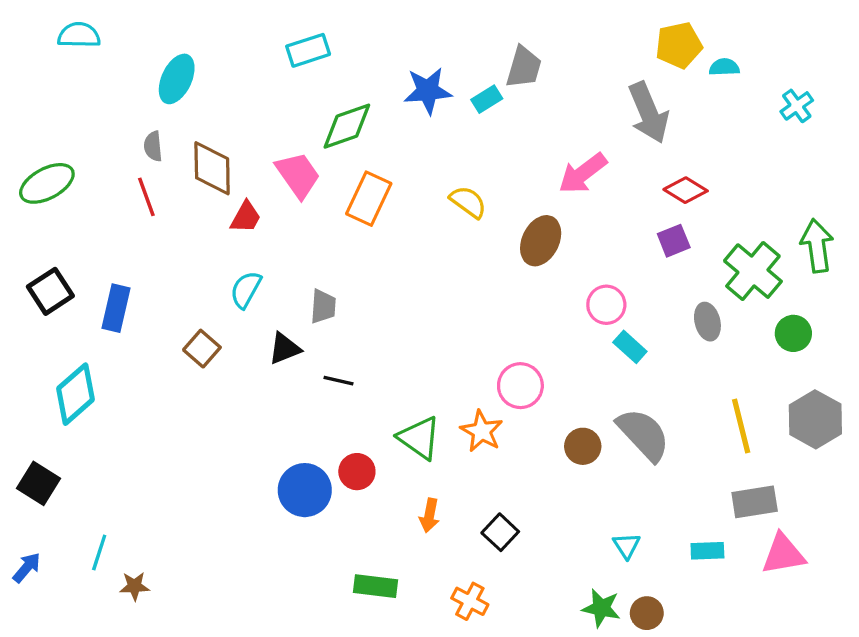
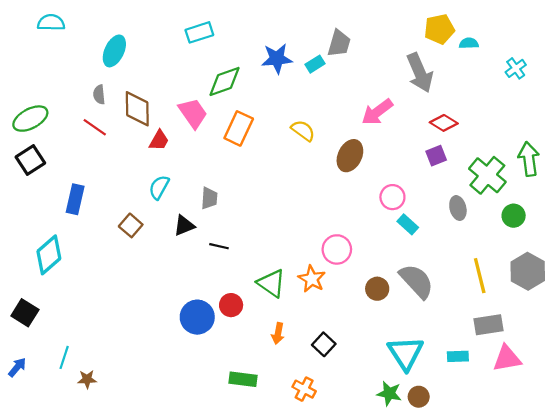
red line: (146, 197) -> (95, 127), turned -35
black square: (50, 291) -> (30, 160), moved
cyan triangle: (627, 546) -> (406, 353), size x2.0

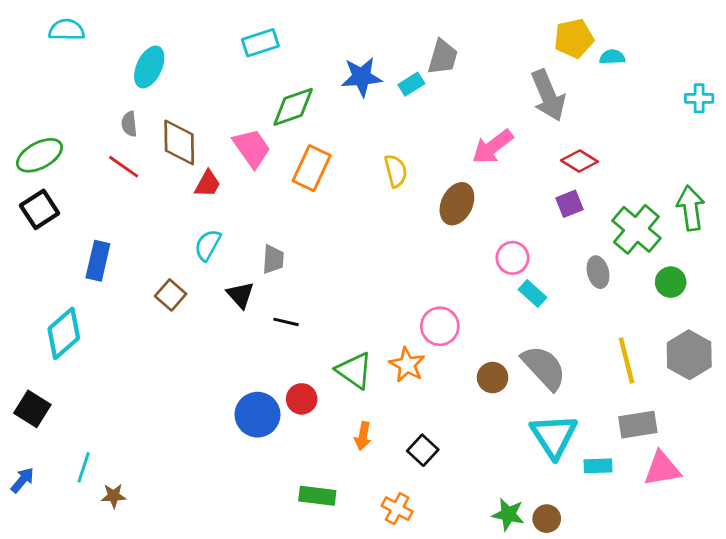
cyan cross: (516, 68) -> (699, 98), moved, turned 36
yellow semicircle: (303, 131) -> (396, 171), turned 40
black triangle: (184, 225) -> (240, 295), turned -50
cyan triangle: (406, 353) -> (554, 436), moved

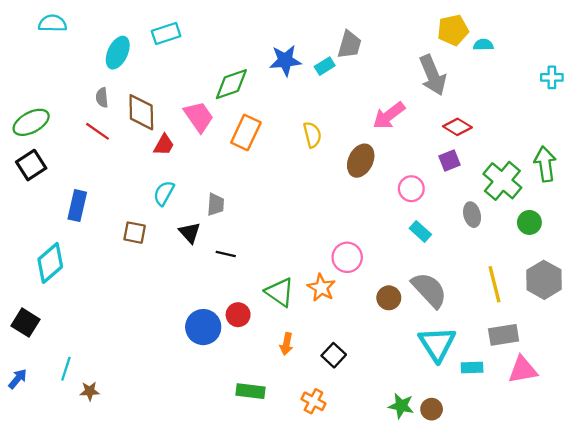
cyan rectangle: (260, 43) -> (166, 33), moved
pink circle: (513, 258) -> (411, 189), moved
brown square: (171, 295) -> (135, 233), turned -30

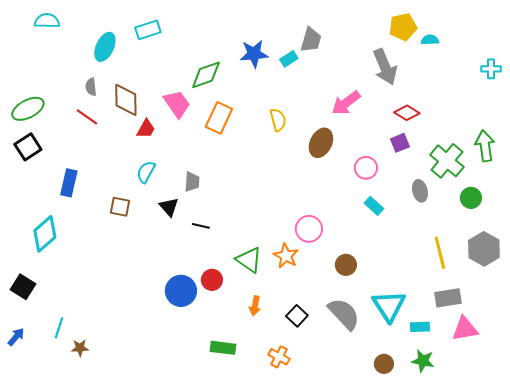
gray semicircle: (429, 290) -> (344, 314), moved
green star: (401, 406) -> (423, 361), moved

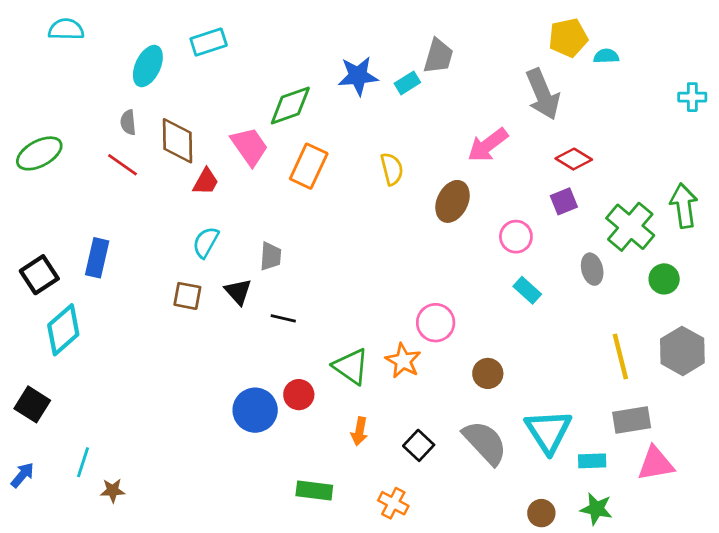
black square: (28, 147) -> (39, 275), moved
brown square: (120, 207) -> (187, 296), moved

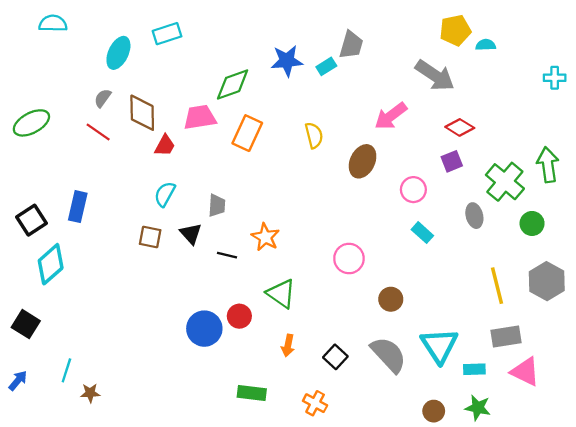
gray arrow: (543, 94) -> (435, 75), turned -33
gray semicircle: (128, 122) -> (103, 98), turned 42
pink trapezoid: (249, 146) -> (200, 117), turned -64
orange star: (403, 361) -> (265, 237), moved
pink triangle: (656, 464) -> (525, 372), turned 36

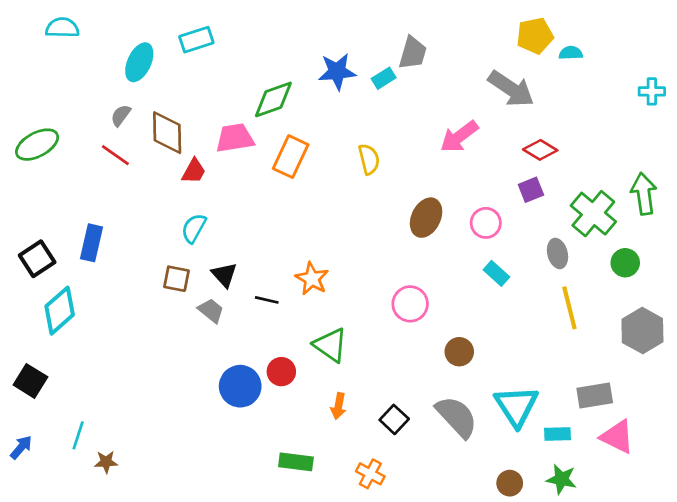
brown ellipse: (363, 161) -> (426, 218), moved
gray trapezoid: (217, 205) -> (211, 311), moved, turned -55
yellow line: (497, 286) -> (569, 308), moved

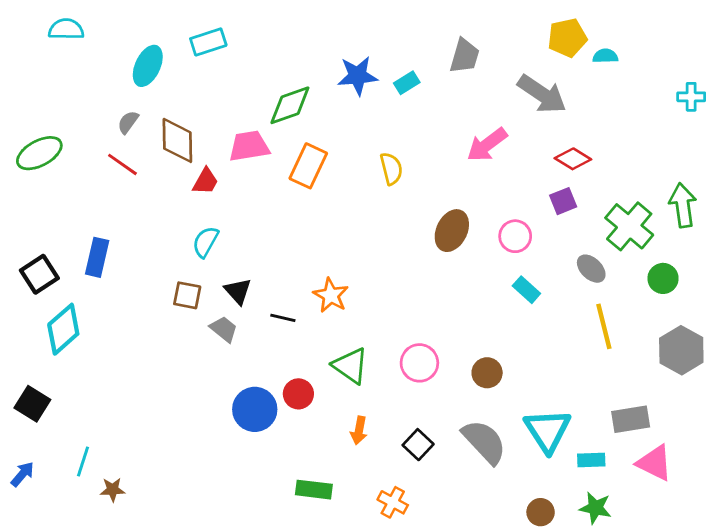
gray trapezoid: (413, 53) -> (465, 56), moved
gray ellipse: (558, 253) -> (591, 269), turned -32
pink circle: (410, 304) -> (419, 363), moved

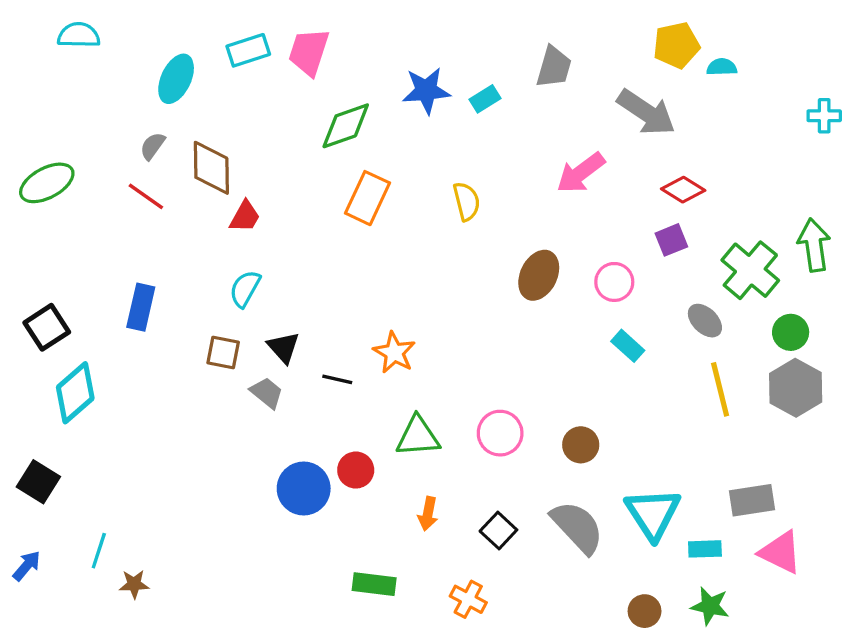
pink trapezoid: (249, 146) -> (309, 52), moved, turned -63
blue rectangle: (97, 257) -> (141, 307), moved
gray hexagon: (681, 350) -> (796, 388), moved
green triangle: (350, 366) -> (418, 436), turned -39

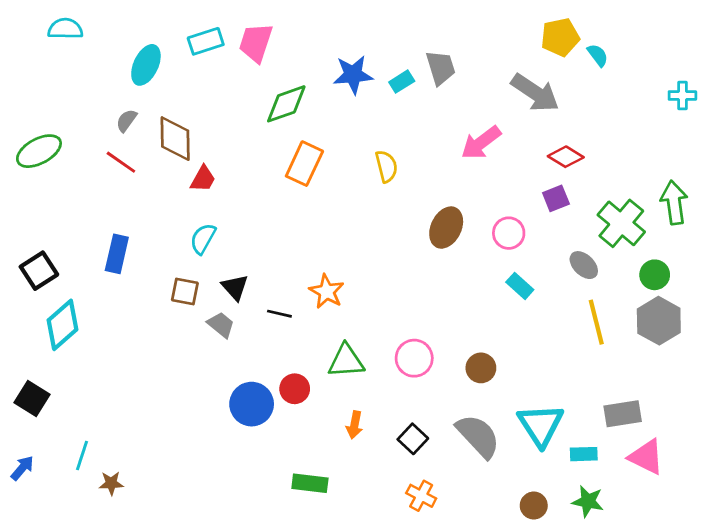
gray trapezoid: (554, 67) -> (441, 68), moved, turned -33
cyan semicircle: (722, 67) -> (598, 55), turned 55
orange cross: (468, 599) -> (421, 496), moved

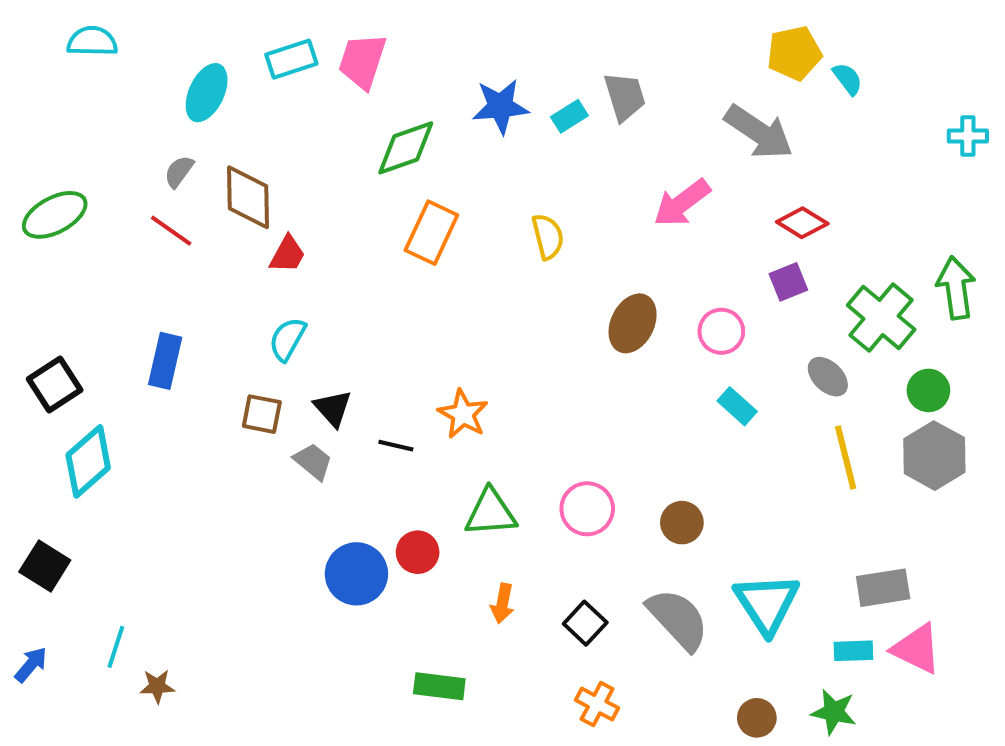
cyan rectangle: (584, 454) -> (853, 651), moved

